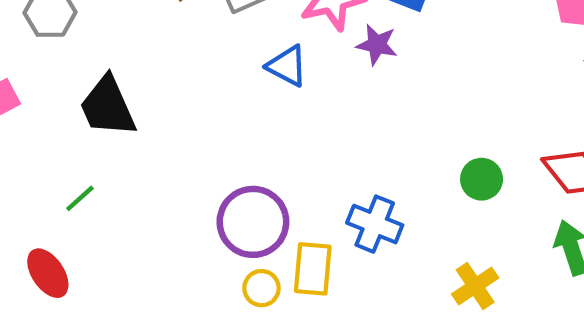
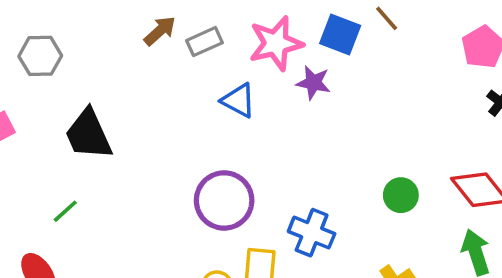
purple circle: (253, 222) -> (224, 200), moved

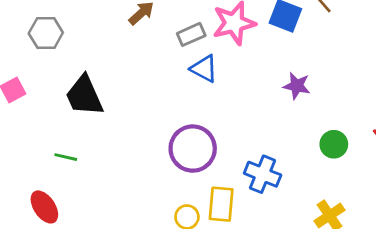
gray rectangle: (204, 42) -> (191, 34), moved
purple star: (313, 83) -> (297, 86), moved
green line: (65, 211) -> (66, 157), turned 55

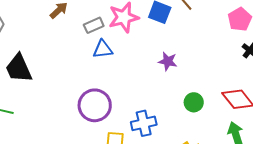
blue triangle: (204, 69) -> (103, 49), turned -35
blue cross: (263, 174) -> (144, 123), turned -35

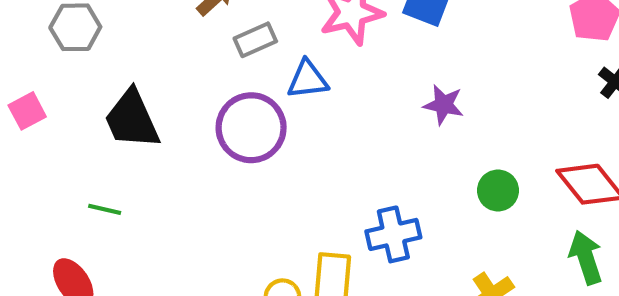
gray rectangle: (94, 25) -> (255, 40), moved
purple circle: (95, 105) -> (251, 128), moved

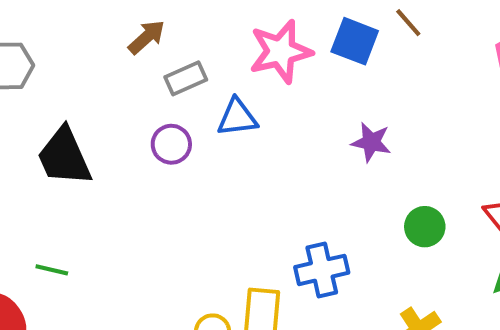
purple circle: (251, 128) -> (171, 144), moved, size x0.6
green line: (105, 209) -> (52, 270), moved

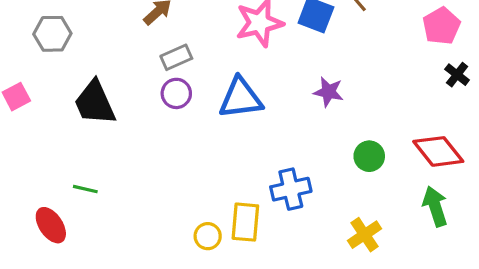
gray rectangle: (186, 78) -> (176, 57), moved
blue triangle: (237, 117) -> (241, 98), moved, size x1.4

